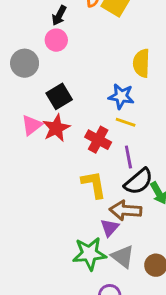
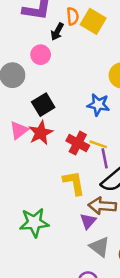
black arrow: (59, 16) -> (57, 32), moved
yellow line: (126, 122) -> (98, 144), moved
green star: (89, 254) -> (34, 222), moved

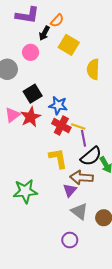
orange semicircle: (73, 16) -> (57, 21), turned 48
yellow square: (93, 21) -> (69, 45), moved
blue star: (98, 105) -> (58, 105), moved

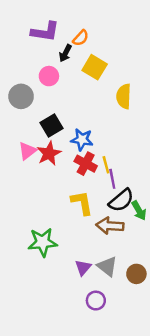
yellow line: (78, 127) -> (106, 165), turned 56
purple triangle: (70, 190) -> (83, 268), moved

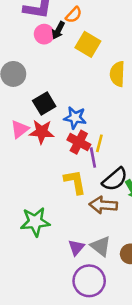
pink circle: (49, 76) -> (44, 34), moved
red star: (49, 153) -> (42, 132), turned 30
yellow line: (106, 165) -> (99, 143), turned 30
purple line: (112, 179) -> (93, 157), moved
purple circle: (96, 301) -> (89, 281), size x1.6

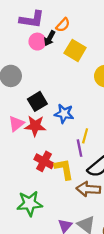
red cross: (79, 142) -> (44, 161), moved

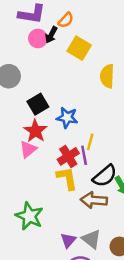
pink triangle: (16, 124) -> (28, 149), moved
red star: (35, 126) -> (35, 131), turned 30
red cross: (44, 161) -> (68, 156), moved, turned 30
green star: (30, 203) -> (29, 216), turned 30

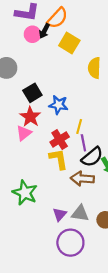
orange semicircle: (66, 20) -> (57, 18), size x1.5
purple line: (84, 155) -> (83, 143), moved
gray triangle: (91, 239) -> (80, 213), turned -30

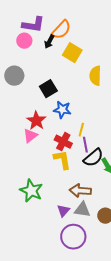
pink circle: (32, 34) -> (24, 41), moved
black square: (32, 93) -> (48, 89), moved
red cross: (60, 140) -> (63, 142), turned -30
brown arrow: (82, 179) -> (80, 191), moved

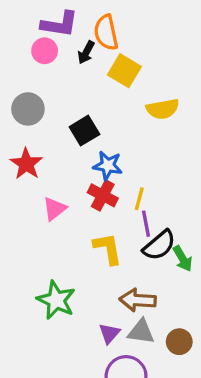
orange semicircle: (61, 30) -> (106, 32), turned 125
yellow semicircle: (95, 76) -> (163, 109), turned -102
red star: (36, 121) -> (26, 164), moved
red cross: (63, 142) -> (103, 195), moved

